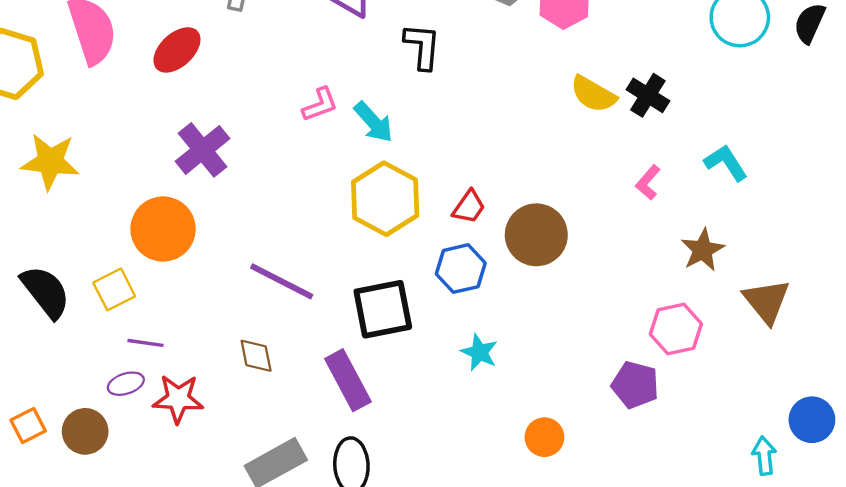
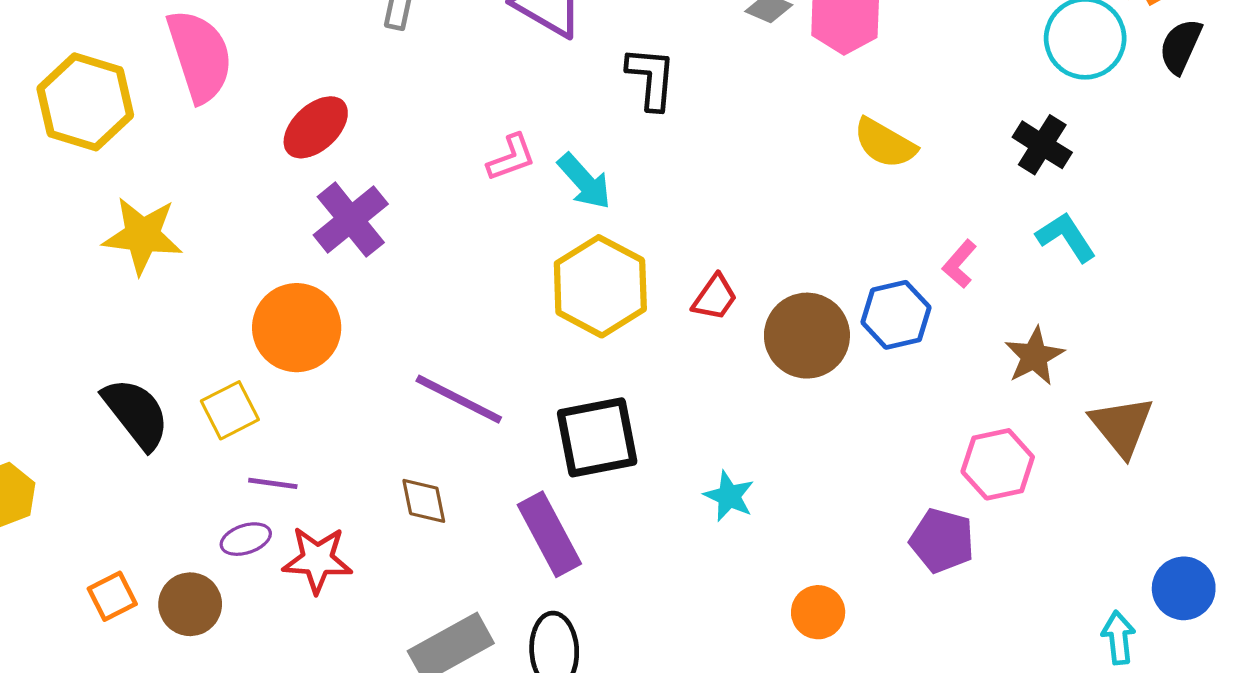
red ellipse: (177, 50) -> (316, 127), moved
black cross: (648, 95) -> (1042, 145), moved
blue hexagon: (461, 269) -> (896, 315), moved

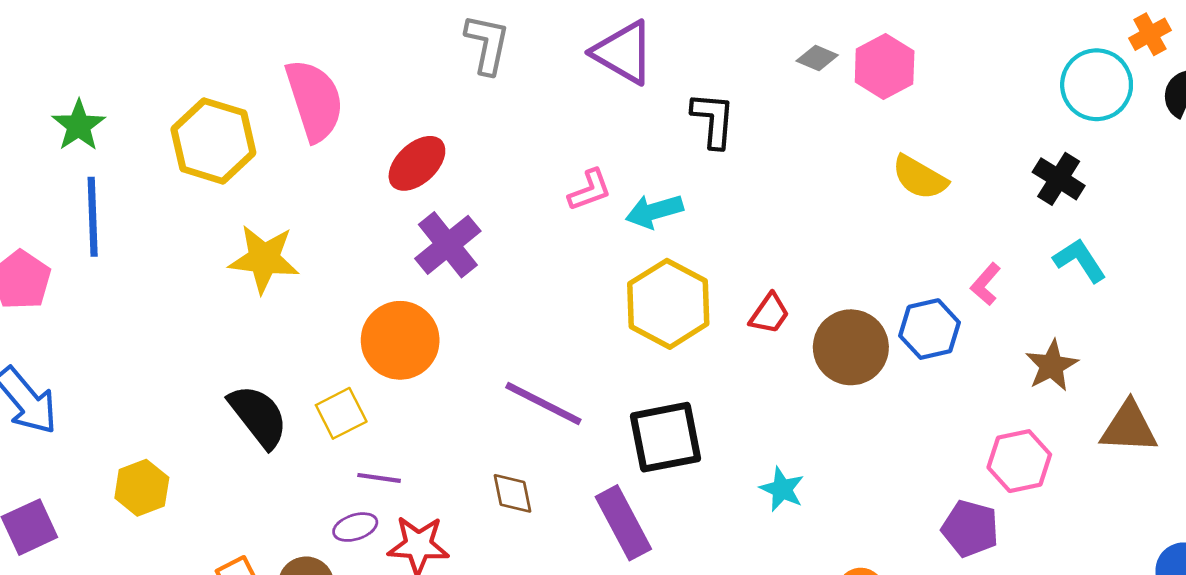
cyan arrow: (584, 181) -> (654, 211), turned 116
brown triangle: (1122, 426) -> (1129, 427), turned -48

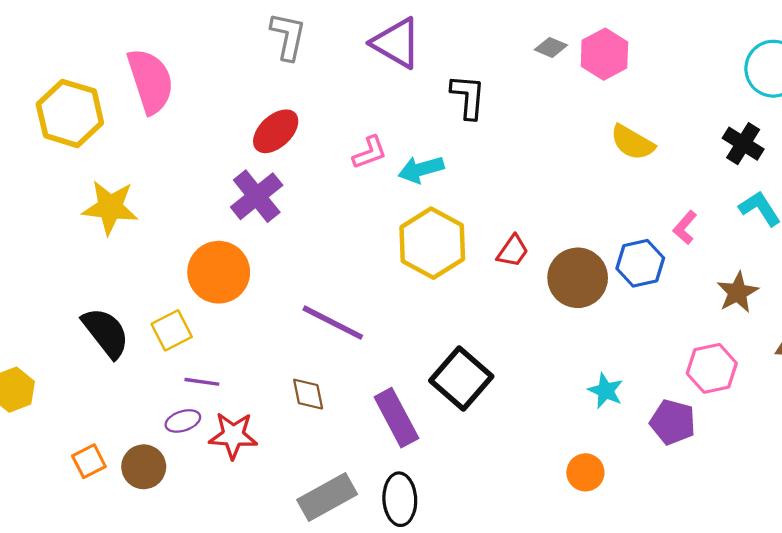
red ellipse: (417, 163) -> (276, 131), moved
black square: (666, 437) -> (461, 378), moved, turned -38
cyan star: (782, 489) -> (606, 391), moved

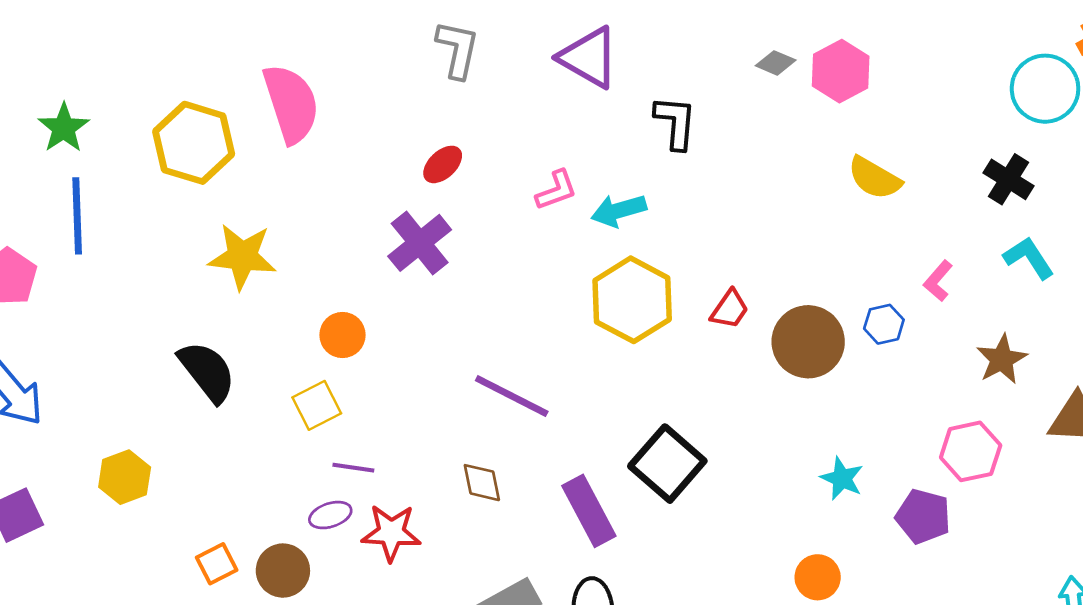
red ellipse: (276, 131) -> (443, 164), size x0.7
blue hexagon: (640, 263) -> (884, 324), size x0.7
orange circle: (219, 272) -> (342, 335), moved, size x0.6
black semicircle: (106, 333) -> (207, 372), moved

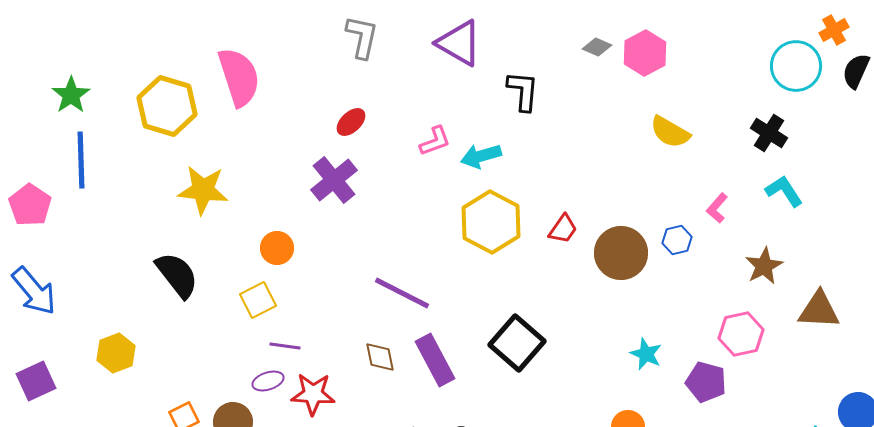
purple rectangle: (589, 511) -> (435, 360), moved

